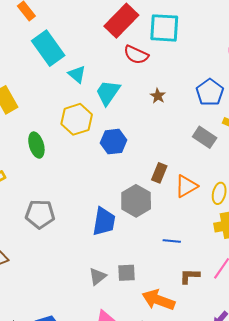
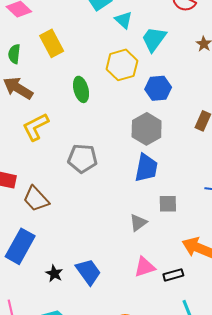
gray hexagon: (136, 201) -> (147, 129), moved
gray square: (127, 273) -> (168, 204), moved

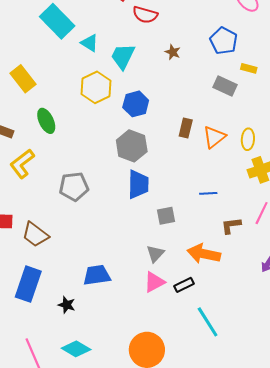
green ellipse: (81, 89) -> (46, 121), moved
gray triangle: (138, 223) -> (155, 254), moved
blue trapezoid: (88, 272) -> (97, 275), moved, turned -52

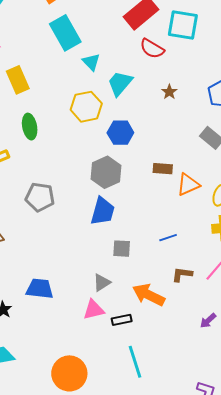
brown rectangle: (186, 128) -> (163, 169), turned 66
blue line: (208, 193) -> (168, 238), turned -30

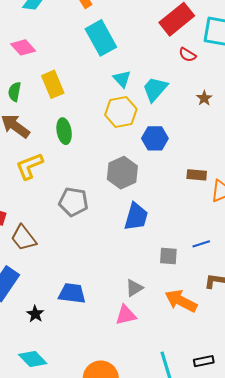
red semicircle: (152, 49) -> (187, 55), size x0.7
cyan triangle: (91, 62) -> (122, 79), moved
gray hexagon: (106, 172) -> (122, 173), moved
gray square: (122, 249) -> (168, 256), moved
black rectangle: (122, 320) -> (204, 361), moved

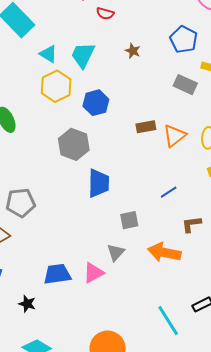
gray pentagon: (73, 202) -> (21, 203), moved
gray square: (168, 256) -> (129, 220), moved
pink triangle: (126, 315) -> (93, 273), moved

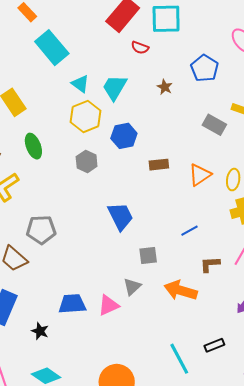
blue pentagon: (184, 39) -> (205, 68), moved
brown rectangle: (146, 127) -> (159, 165), moved
gray hexagon: (74, 144) -> (87, 161), moved, size x0.7
blue trapezoid: (99, 183) -> (120, 216), turned -32

